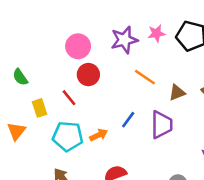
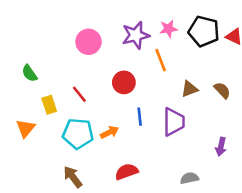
red circle: (88, 75) -> (124, 82), moved
orange line: (145, 77) -> (161, 60), moved, turned 35
blue line: (128, 120) -> (140, 117), turned -42

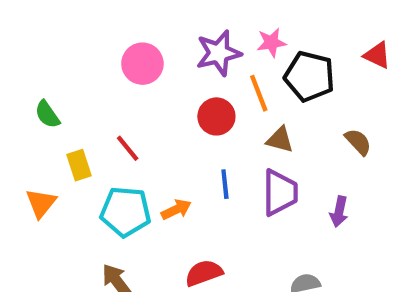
black pentagon: (204, 31) -> (309, 76), moved
red circle: (124, 82) -> (216, 116), moved
brown triangle: (189, 89) -> (280, 140), moved, turned 36
purple arrow: (221, 147) -> (339, 212), moved

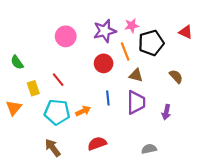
black pentagon: (309, 76) -> (151, 43), turned -30

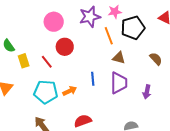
red circle: (104, 63) -> (65, 47), moved
yellow rectangle: (33, 88) -> (24, 61), moved

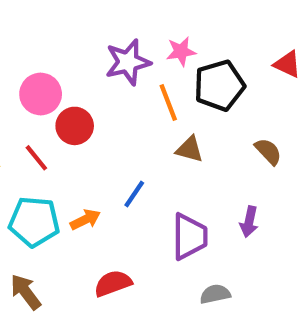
pink circle: (54, 22) -> (41, 94), moved
blue line: (93, 79) -> (134, 194), turned 40
purple trapezoid: (119, 83) -> (190, 237), moved

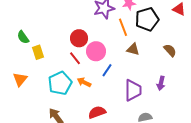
pink circle: (41, 94) -> (96, 51), moved
red line: (36, 158) -> (75, 58), moved
orange arrow: (85, 220) -> (84, 82), turned -128
cyan pentagon: (34, 222) -> (60, 83), turned -30

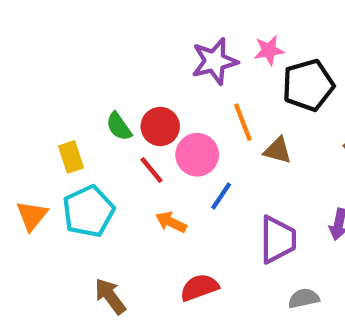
orange line: (123, 27) -> (243, 122), moved
green semicircle: (23, 37) -> (119, 126), moved
cyan pentagon: (60, 83) -> (88, 211), moved

